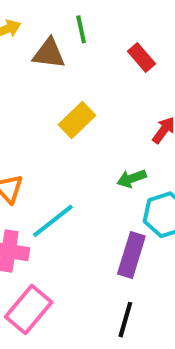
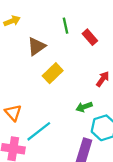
green line: (81, 29) -> (65, 26), moved
brown triangle: (49, 53) -> (36, 46), moved, turned -42

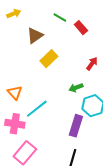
green line: (65, 26) -> (60, 18), turned -48

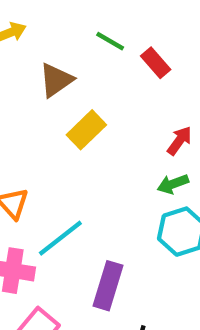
green arrow: (76, 88) -> (173, 184), moved
purple rectangle: (76, 126) -> (108, 286), moved

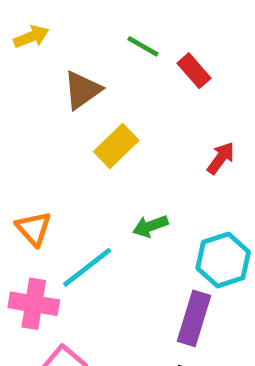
green arrow: (173, 184) -> (150, 226), moved
purple rectangle: (108, 286) -> (194, 318), moved

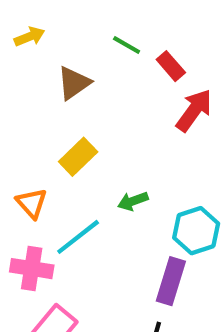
yellow rectangle: (116, 146) -> (78, 157), moved
red arrow: (221, 158) -> (194, 110), moved, size x1.5

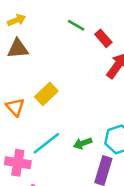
brown triangle: (74, 83) -> (18, 49), moved, turned 30
green arrow: (133, 201) -> (83, 143), moved
orange triangle: (32, 203) -> (15, 107), moved

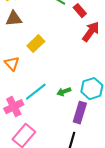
yellow rectangle: (46, 94) -> (36, 44), moved
pink cross: (18, 163) -> (14, 107), turned -36

